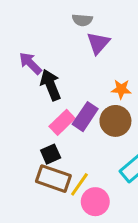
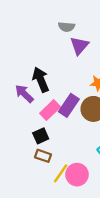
purple arrow: (30, 63) -> (24, 94), moved
brown rectangle: (53, 179) -> (43, 156), size x0.6
yellow line: (79, 184) -> (61, 173), moved

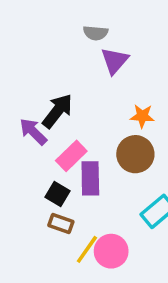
black arrow: (41, 80) -> (57, 111), turned 60
purple rectangle: (69, 105) -> (90, 178), moved, turned -35
black square: (41, 136) -> (57, 194), turned -35

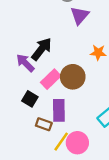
brown circle: (135, 154) -> (73, 77), moved
purple rectangle: (90, 178) -> (59, 110), moved
black square: (57, 194) -> (30, 99), moved

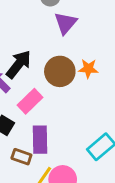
brown circle: (73, 77) -> (60, 71), moved

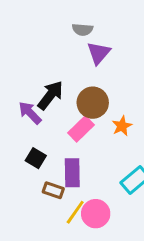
orange star: (88, 69) -> (122, 126), moved, turned -30
pink rectangle: (30, 101) -> (81, 129), moved

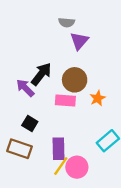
pink rectangle: (81, 129) -> (65, 101), turned 48
purple rectangle: (72, 173) -> (59, 149), moved
brown rectangle: (53, 190) -> (19, 149), moved, size x1.5

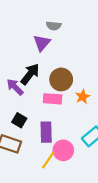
purple triangle: (79, 41) -> (42, 43), moved
purple rectangle: (59, 149) -> (46, 132), moved
pink circle: (77, 167) -> (63, 150), moved

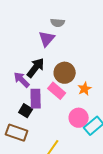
pink rectangle: (53, 99) -> (57, 91), turned 36
purple rectangle: (46, 132) -> (36, 99), moved
pink circle: (63, 150) -> (79, 118), moved

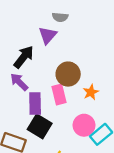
black arrow: (36, 68) -> (24, 57), moved
pink rectangle: (57, 91) -> (59, 94), turned 36
black square: (26, 111) -> (40, 126), moved, size x1.5

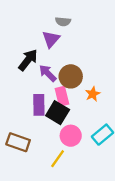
purple arrow: (19, 82) -> (48, 73), moved
pink circle: (84, 125) -> (71, 136), moved
black square: (40, 126) -> (58, 113), moved

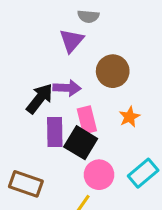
black arrow: (28, 60) -> (40, 99), moved
purple arrow: (48, 73) -> (67, 88), turned 138
brown circle: (71, 76) -> (113, 71), moved

